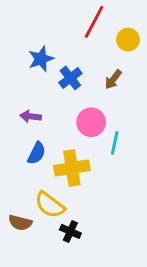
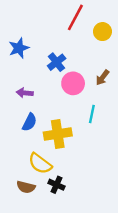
blue star: (41, 59) -> (19, 48), moved
brown arrow: (113, 79) -> (102, 78), moved
pink circle: (91, 122) -> (73, 83), moved
brown semicircle: (20, 223) -> (26, 187), moved

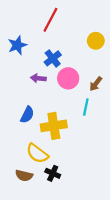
red line: (75, 17) -> (50, 20), moved
yellow circle: (102, 32) -> (96, 41), moved
brown arrow: (102, 78) -> (96, 84), moved
purple arrow: (25, 93) -> (38, 78), moved

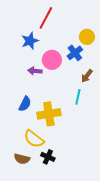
blue star: (17, 45) -> (30, 41), moved
blue cross: (53, 58) -> (75, 53), moved
pink circle: (68, 78) -> (52, 60), moved

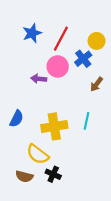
red line: (46, 18) -> (61, 39), moved
blue star: (30, 41) -> (32, 33), moved
cyan line: (78, 97) -> (87, 121), moved
blue semicircle: (25, 104) -> (17, 119), moved

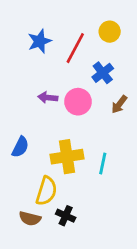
yellow circle: (97, 41) -> (110, 32), moved
pink circle: (58, 66) -> (78, 102), moved
cyan line: (87, 121) -> (103, 163), moved
yellow semicircle: (38, 154) -> (46, 191), turned -110

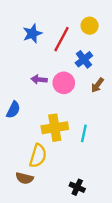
blue semicircle: (20, 147) -> (13, 110), moved
black cross: (66, 216) -> (77, 187), moved

